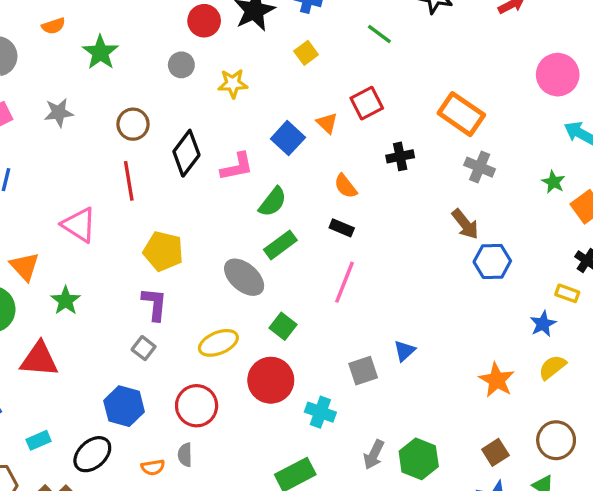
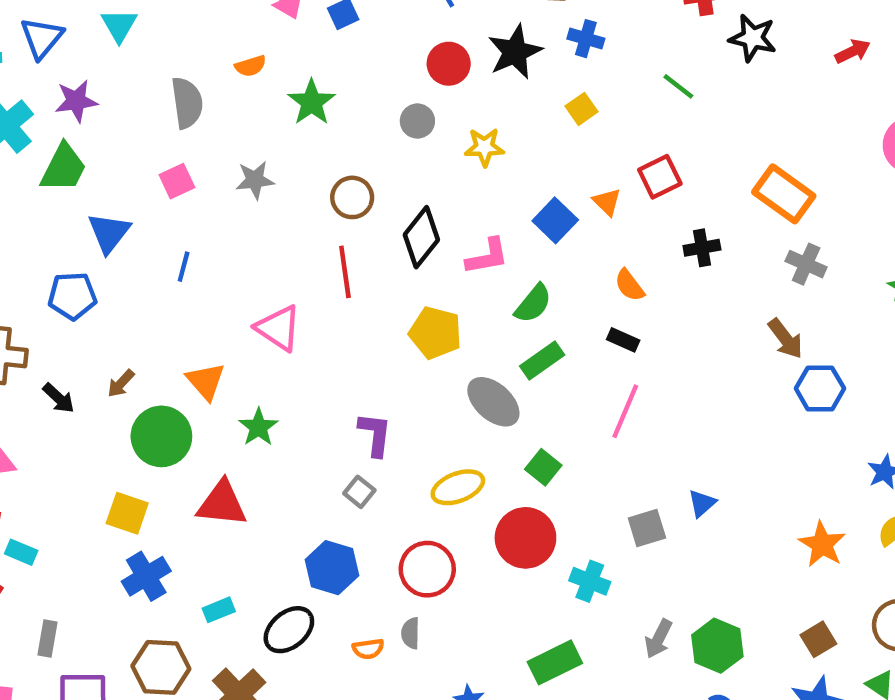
yellow pentagon: (163, 251) -> (435, 333), moved

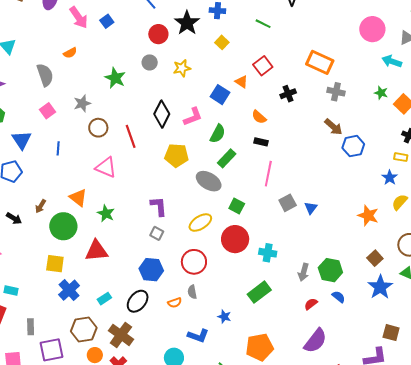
green star: (312, 102) -> (115, 78), moved
brown circle: (352, 197) -> (98, 128), moved
gray square: (647, 528) -> (288, 203), moved

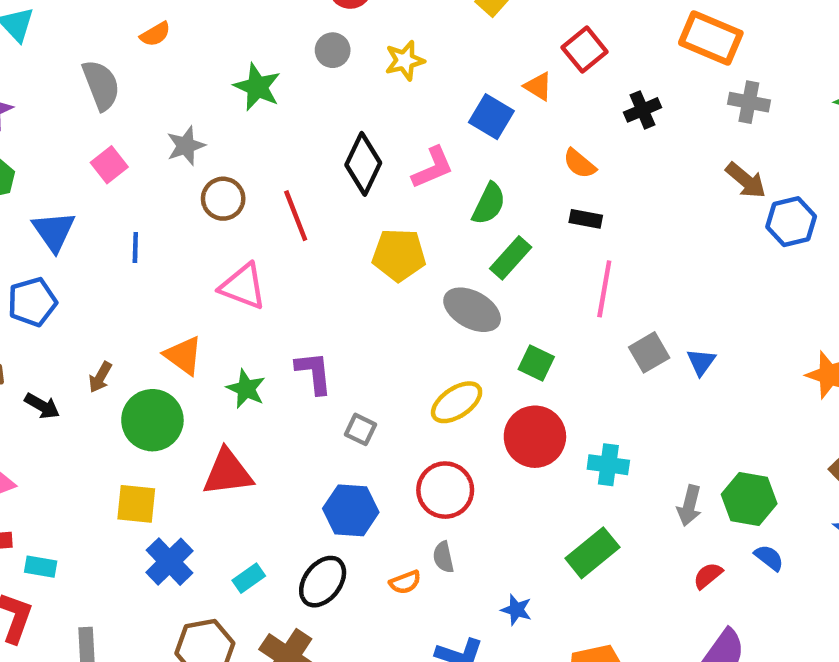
purple L-shape: (159, 206) -> (314, 373), moved

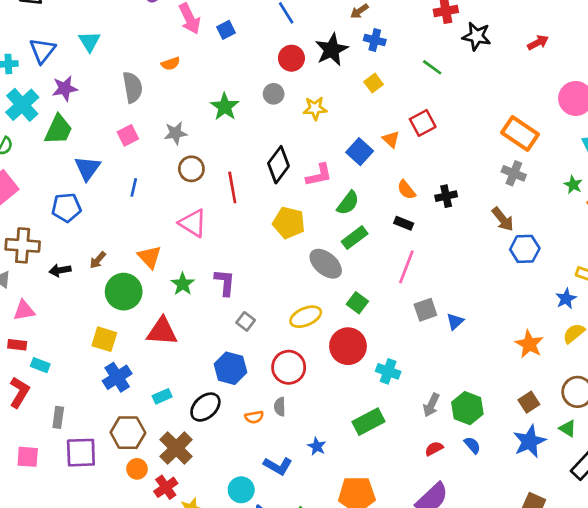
orange rectangle: (711, 38) -> (520, 134), moved
black cross: (642, 110) -> (446, 196), moved
black arrow: (42, 406) -> (60, 270), turned 130

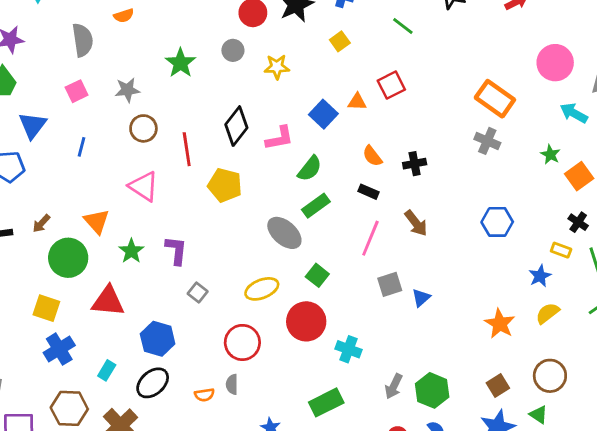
orange triangle: (391, 139) -> (357, 102), turned -42
brown arrow: (503, 219) -> (416, 223), moved
yellow pentagon: (289, 223) -> (225, 185), moved
blue hexagon: (230, 368) -> (158, 339), moved
cyan rectangle: (162, 396) -> (107, 370), turned -36

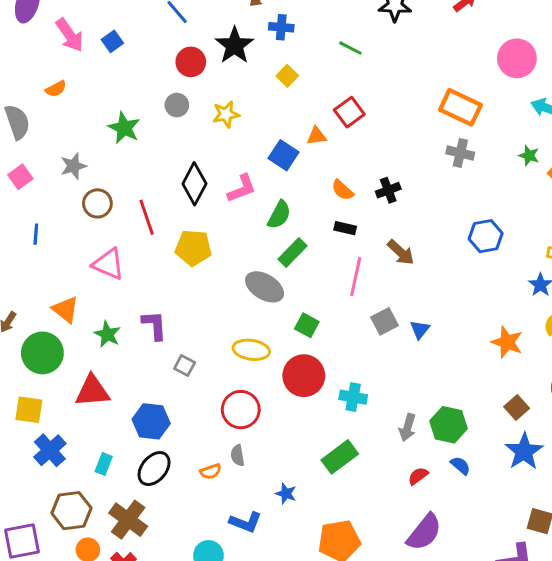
yellow ellipse: (262, 289) -> (251, 350), turned 40

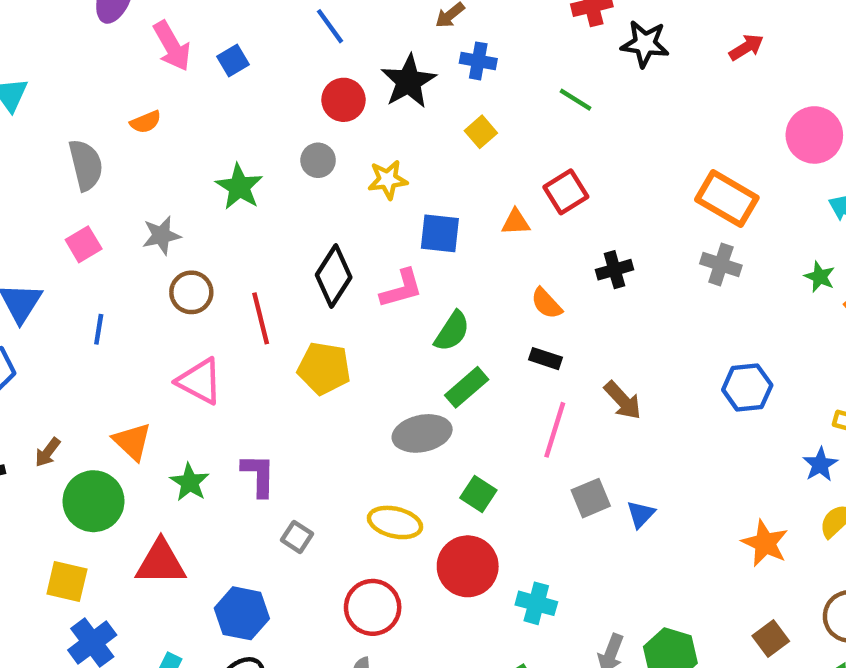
blue square: (284, 155) -> (440, 233), moved, turned -32
black cross: (388, 190) -> (615, 270), moved
gray ellipse: (265, 287) -> (422, 433), turned -48

